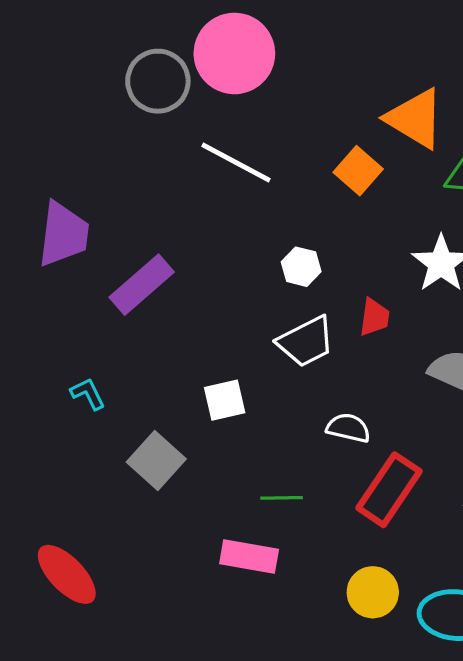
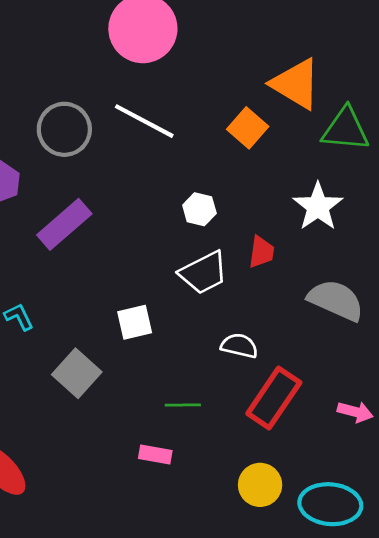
gray circle: (158, 81) -> (64, 129), moved
pink rectangle: (249, 556) -> (155, 455), size x0.7

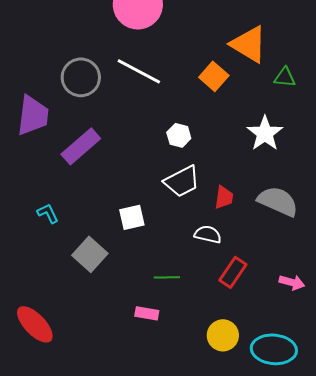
green triangle: (345, 129) -> (285, 77), size x0.6
red trapezoid: (261, 252) -> (224, 197), moved
red rectangle: (274, 398) -> (233, 272), size x0.7

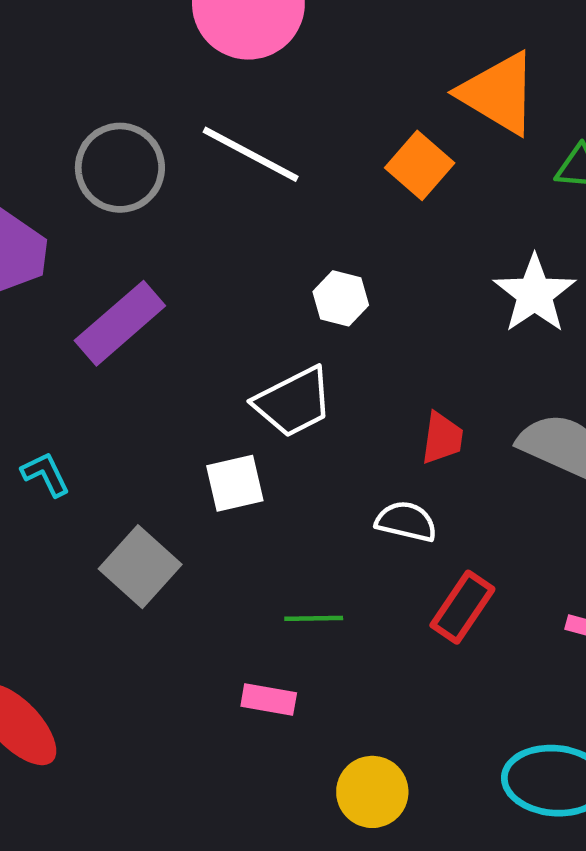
white trapezoid: (182, 181) -> (293, 402), moved
yellow circle: (223, 335) -> (372, 792), moved

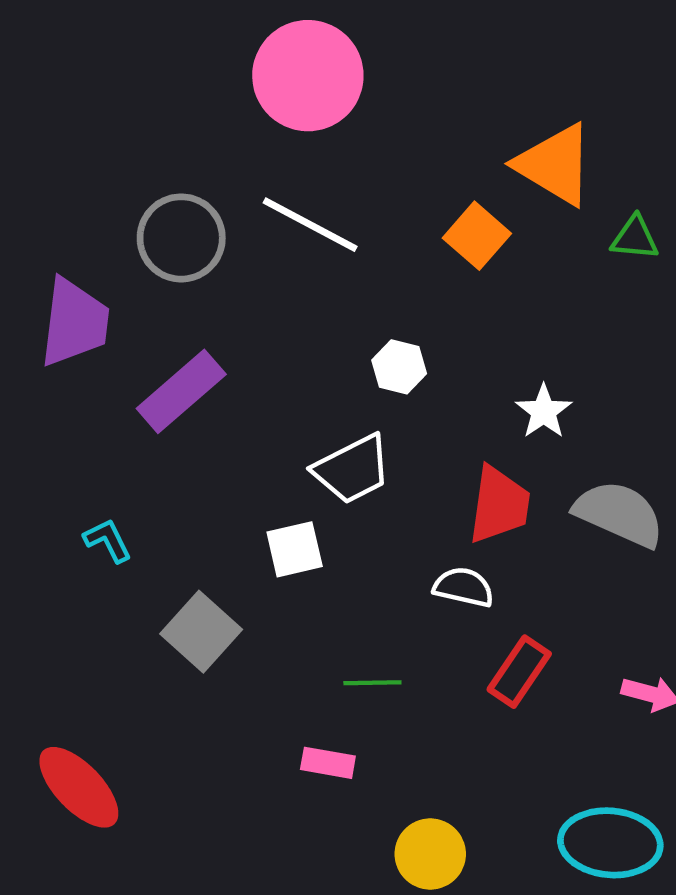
white star: (535, 294) -> (544, 411), moved, size x0.7
red trapezoid: (442, 438) -> (499, 505), size x1.5

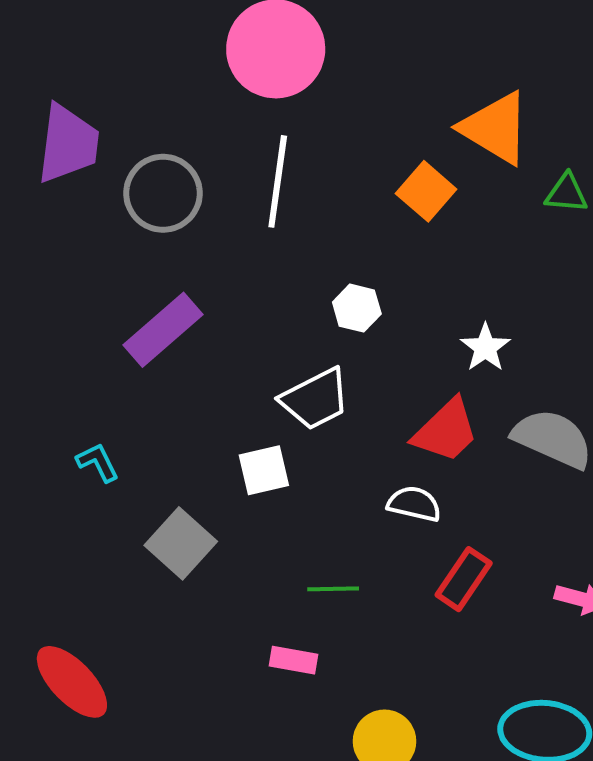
white line: (310, 225) -> (278, 181), turned 70
purple trapezoid: (74, 322) -> (68, 144), moved
red trapezoid: (499, 505) -> (446, 431), turned 38

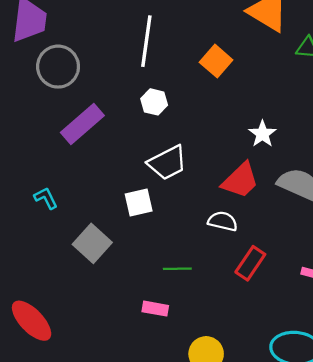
orange square: (426, 191) -> (216, 61), moved
gray circle: (163, 193) -> (58, 67), moved
white hexagon: (357, 308) -> (154, 102), moved

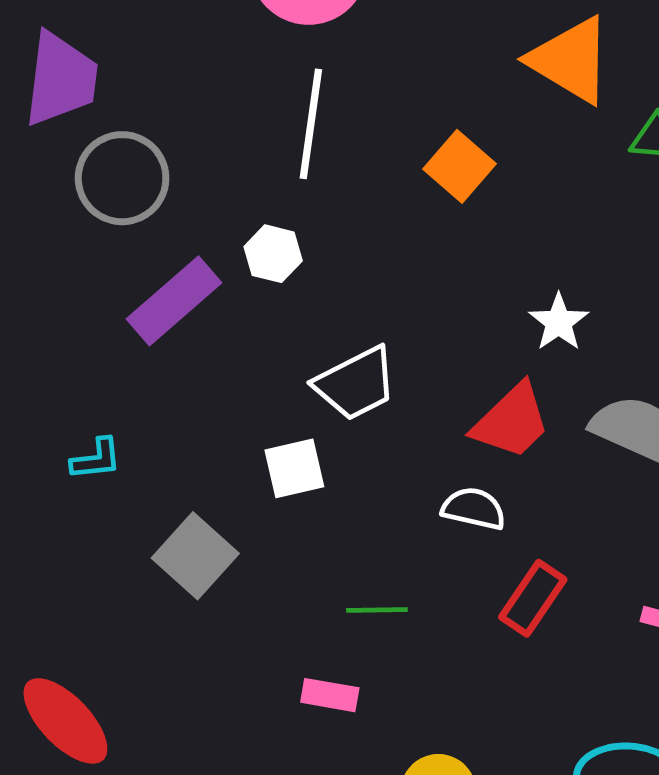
white hexagon: (154, 102) -> (273, 254), moved
cyan L-shape: (46, 198) -> (96, 459), turned 110

